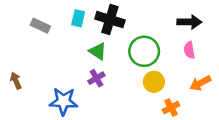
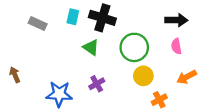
purple cross: (96, 78) -> (97, 84), moved

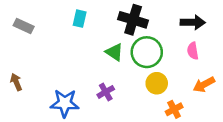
black cross: (102, 18) -> (133, 20), moved
gray rectangle: (38, 24) -> (24, 26), moved
green triangle: (91, 47) -> (114, 52), moved

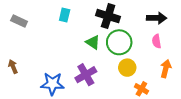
orange arrow: (204, 84) -> (166, 69), turned 132
purple cross: (106, 92) -> (86, 75), size x1.5
orange cross: (174, 109) -> (141, 89), turned -32

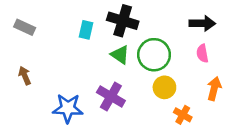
cyan rectangle: (65, 15) -> (86, 30), moved
black cross: (108, 16) -> (123, 21), moved
brown arrow: (13, 67) -> (25, 76), moved
purple cross: (86, 75) -> (111, 97), turned -30

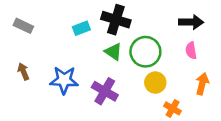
cyan rectangle: (86, 30) -> (81, 28), turned 56
blue star: (68, 108) -> (64, 80), moved

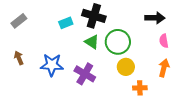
gray rectangle: (23, 26) -> (19, 21), turned -63
pink semicircle: (191, 50) -> (164, 41), moved
orange cross: (173, 108) -> (140, 88), turned -32

